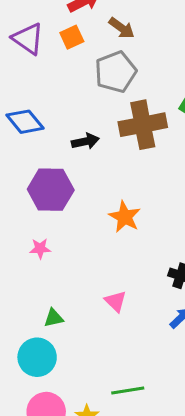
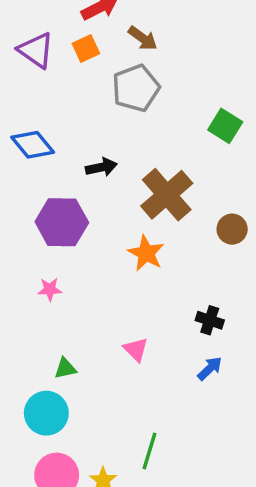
brown cross: (143, 125) -> (167, 195), moved, turned -30
green line: (128, 390) -> (150, 451), turned -64

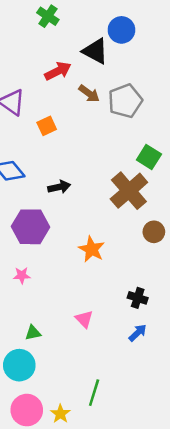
orange square: (86, 48) -> (47, 126), moved
gray pentagon: (136, 88) -> (125, 101), moved
brown cross: (167, 195) -> (129, 191), moved

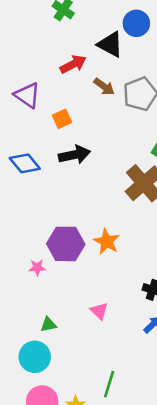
black arrow: (59, 187) -> (74, 155), moved, size x1.4
purple hexagon: (30, 227) -> (66, 244), moved

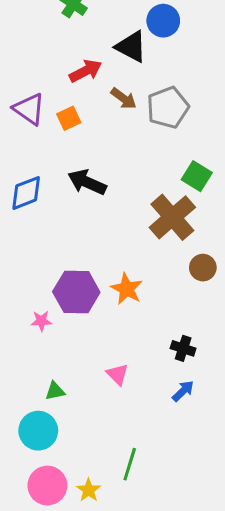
orange square: (62, 119) -> (69, 118), moved
black arrow: (74, 155) -> (87, 182), turned -144
blue diamond: (25, 163) -> (26, 193), turned -72

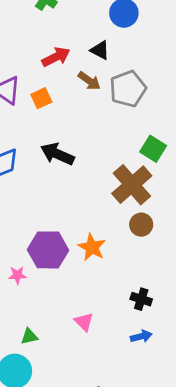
black triangle: (131, 47) -> (100, 50), moved, size x0.7
brown circle: (203, 268) -> (141, 225), moved
blue arrow: (183, 391) -> (141, 336), turned 30

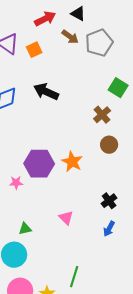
brown cross: (132, 185) -> (102, 115), size x0.6
black cross: (141, 299) -> (109, 201), turned 35
blue arrow: (141, 336) -> (109, 229), turned 133

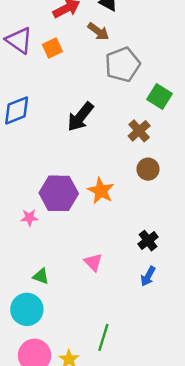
gray pentagon: (99, 43) -> (123, 65), moved
black arrow: (46, 92) -> (80, 117), moved, turned -75
green triangle: (25, 229) -> (41, 276), turned 32

